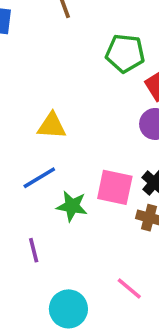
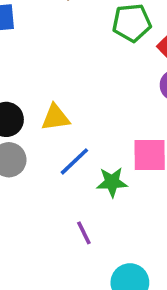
yellow triangle: (52, 126) -> (55, 118), moved

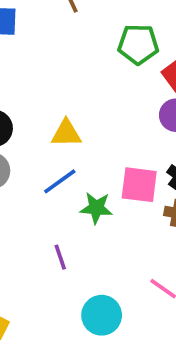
yellow triangle: (55, 118) -> (66, 133), moved

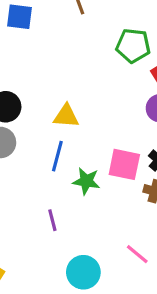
blue line: (60, 181) -> (57, 156), turned -44

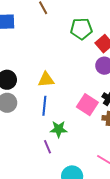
pink square: (124, 164) -> (87, 105), turned 30
green star: (86, 181) -> (59, 129), moved

